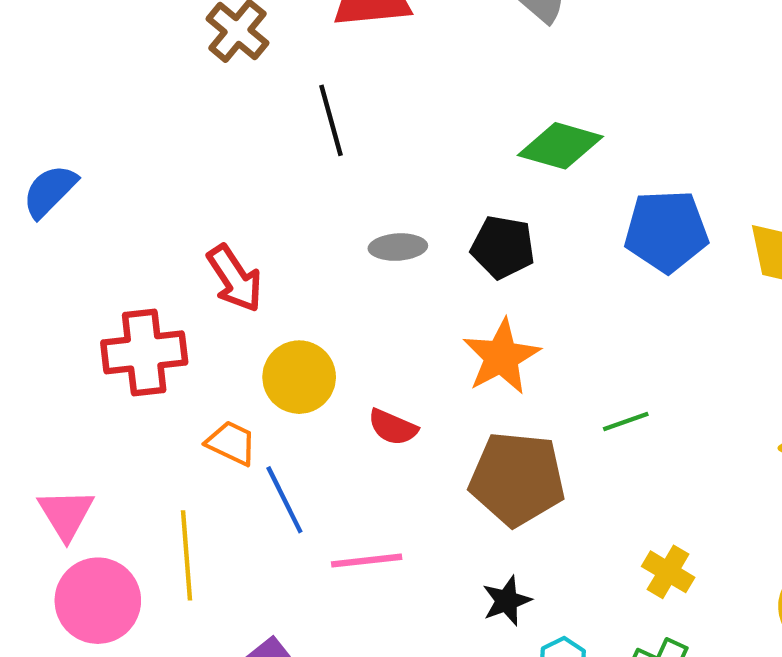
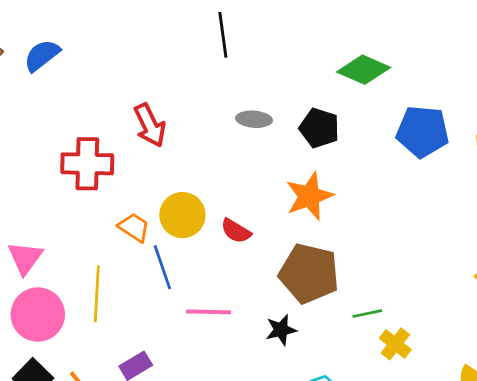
yellow circle: (299, 377) -> (182, 215), moved
green line: (626, 421) -> (367, 314), moved
black star: (507, 601) -> (281, 330), moved

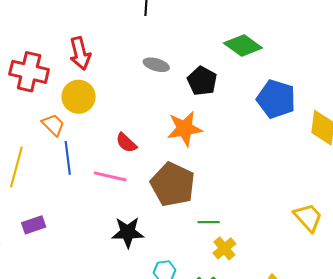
yellow circle: (182, 215) -> (79, 97), moved
pink line: (209, 312) -> (110, 176), moved
black star: (281, 330) -> (128, 232), moved, size x1.4

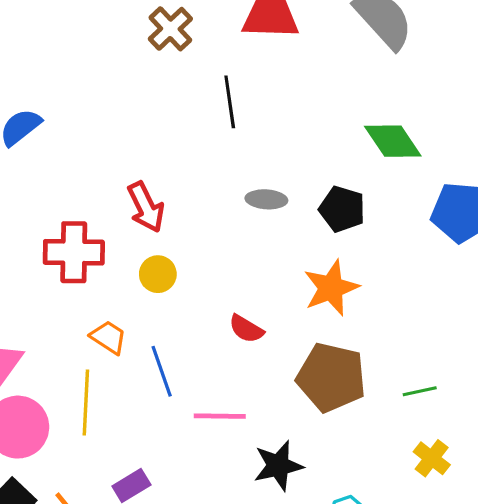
green diamond: (243, 45) -> (393, 141), turned 33
yellow circle: (79, 97) -> (158, 274), size x0.7
orange trapezoid: (53, 125) -> (108, 337), moved
pink line: (110, 176) -> (220, 416), moved
green line: (209, 222) -> (420, 391), moved

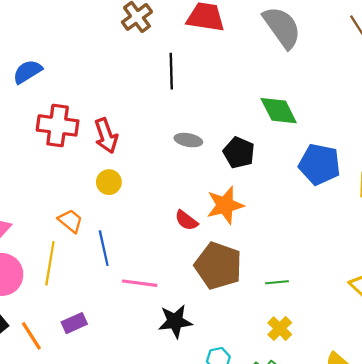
red cross: (74, 252) -> (58, 125), moved
red semicircle: (246, 329) -> (186, 220), moved

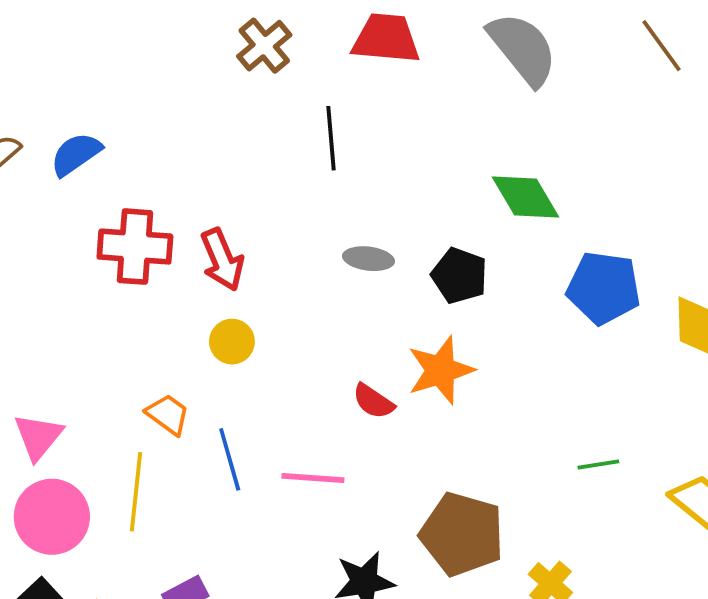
brown pentagon: (218, 266) -> (462, 534), moved
green line: (277, 282) -> (598, 465), moved
pink line: (140, 283) -> (313, 478), moved

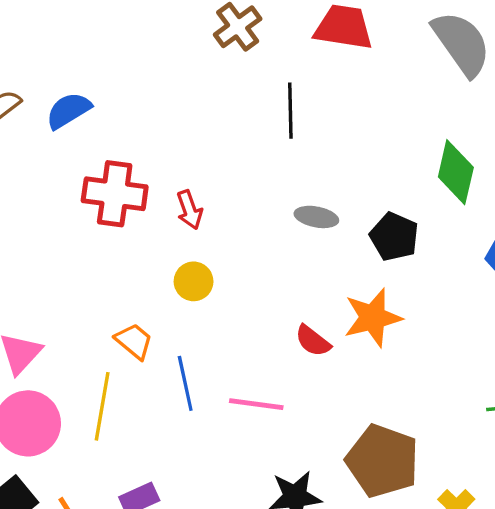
green diamond: (526, 197) -> (456, 172), turned 40
red arrow: (222, 260) -> (189, 210), size x0.7

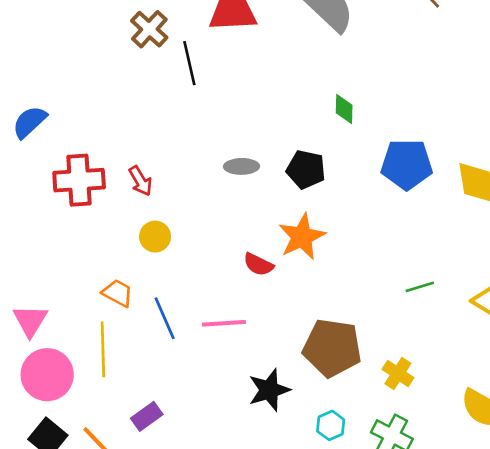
black line: (290, 111) -> (189, 63), moved
green diamond: (456, 172) -> (344, 109), size x0.6

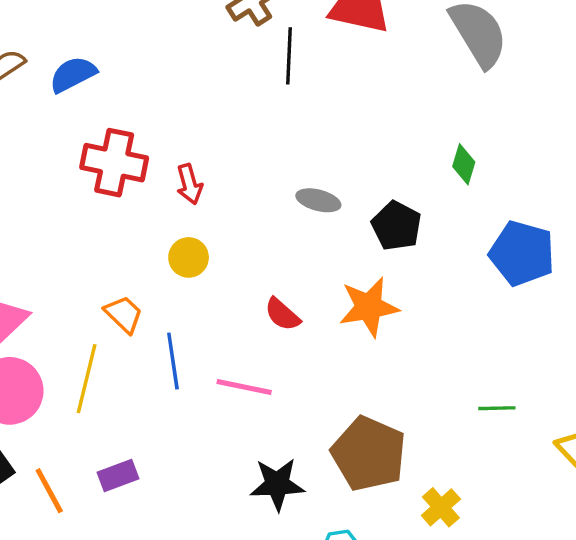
red semicircle: (258, 264) -> (282, 314), moved

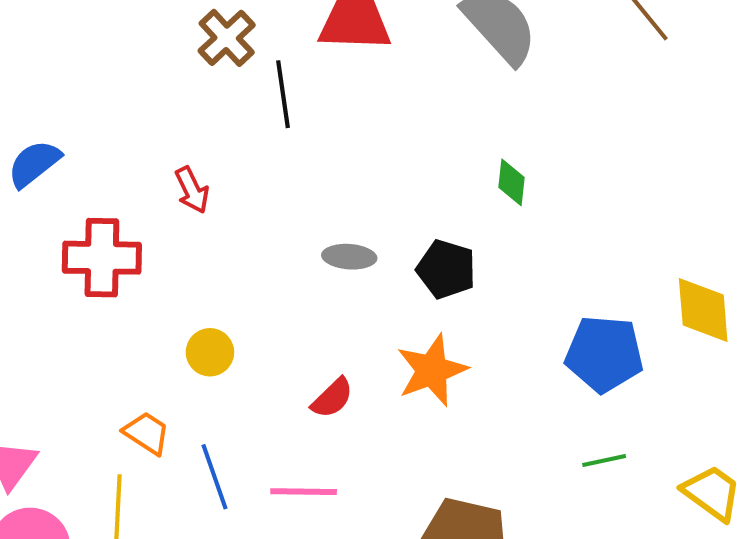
red arrow: (189, 184) -> (192, 190), moved
blue pentagon: (522, 253) -> (604, 354), moved
red semicircle: (282, 314) -> (332, 398), turned -75

